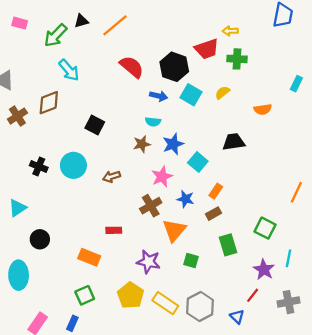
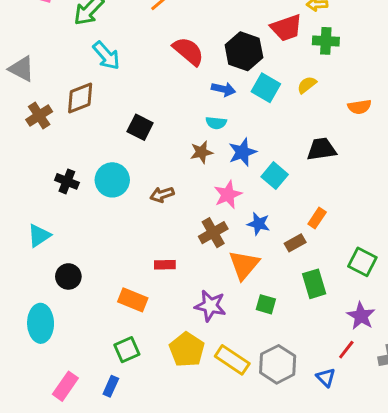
orange rectangle: (216, 191) -> (317, 218), moved

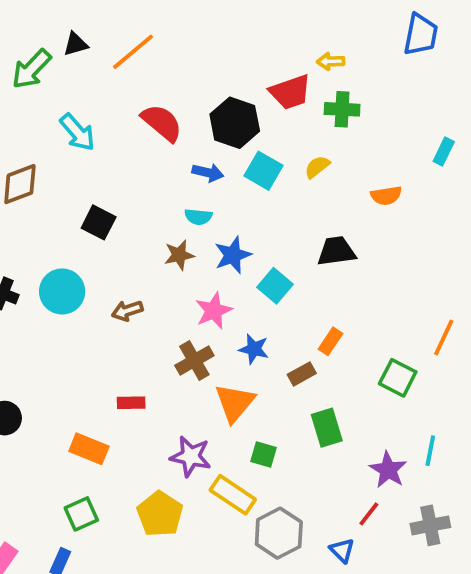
cyan arrow: (106, 56) -> (77, 132), moved
green square: (362, 262) -> (398, 378), moved
yellow rectangle: (232, 360) -> (233, 495), moved

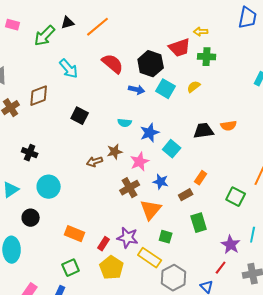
orange semicircle: (386, 196) -> (229, 126), moved
cyan semicircle: (198, 217) -> (125, 123), moved
brown star: (179, 255) -> (115, 152), moved
cyan circle: (62, 291) -> (49, 187), moved
red rectangle: (131, 403) -> (104, 244), moved, turned -56

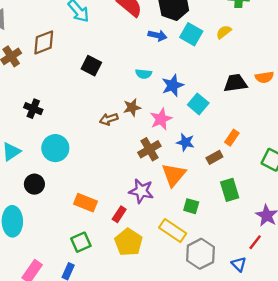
purple star: (128, 238) -> (141, 191), moved

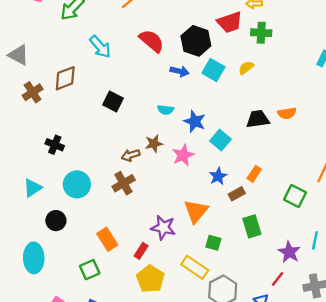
blue star: (173, 85) -> (195, 121), turned -30
blue star: (185, 142) -> (218, 176), moved, turned 30
brown cross: (149, 149) -> (124, 183), moved
orange rectangle: (86, 203) -> (107, 239), turned 35
green square: (81, 242) -> (90, 270), moved

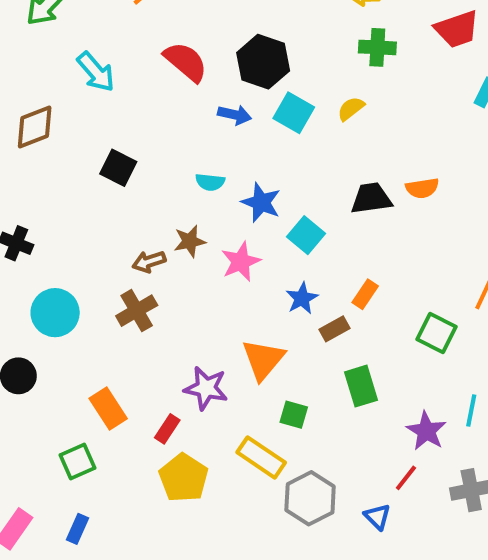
red trapezoid: (230, 22) -> (457, 29), moved

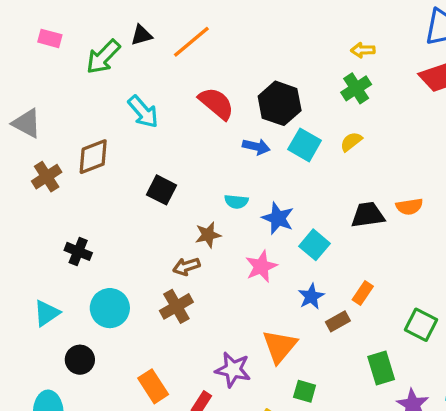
green cross: (377, 47) -> (356, 88), moved, turned -36
brown star: (190, 241) -> (208, 235), moved
green rectangle: (361, 386) -> (381, 368), moved

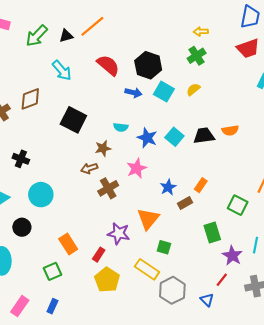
black triangle: (141, 35) -> (66, 36), moved
black square: (161, 190) -> (73, 120), size x1.4
cyan square: (315, 245) -> (174, 137), moved
brown cross: (176, 306) -> (108, 188), moved

